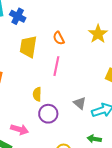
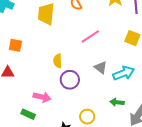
pink line: (56, 66) -> (90, 37), moved, turned 48

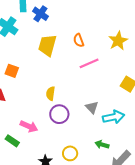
pink line: (90, 37) -> (89, 63), moved

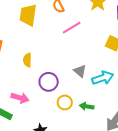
yellow semicircle: (51, 93) -> (27, 60), moved
green arrow: (102, 145) -> (87, 106), moved
yellow circle: (70, 153) -> (65, 102), moved

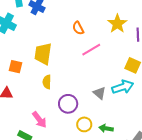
yellow trapezoid: (28, 15) -> (43, 54), moved
cyan arrow: (103, 78) -> (123, 87), moved
pink arrow: (20, 98) -> (39, 120), turned 36

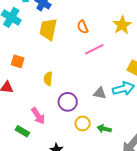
yellow trapezoid: (43, 54) -> (48, 29), moved
gray triangle: (100, 93) -> (100, 93), turned -32

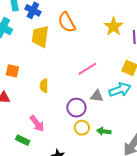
orange semicircle: (83, 27) -> (67, 22), moved, size x1.5
pink line: (94, 49) -> (87, 69), moved
purple circle: (68, 102) -> (76, 108), moved

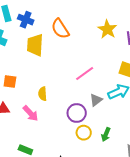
gray triangle: (97, 96) -> (96, 100), turned -40
pink arrow: (37, 124) -> (31, 113), moved
green arrow: (104, 131) -> (106, 135), turned -72

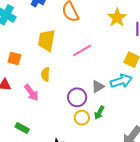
yellow trapezoid: (35, 45) -> (47, 40), moved
pink line: (85, 74) -> (82, 51), moved
green arrow: (106, 135) -> (99, 113), moved

